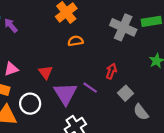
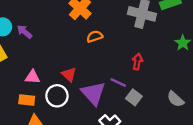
pink triangle: (11, 69) -> (33, 77), turned 32
gray square: (125, 93) -> (134, 97), moved
white circle: (30, 104) -> (57, 96), moved

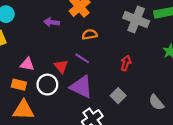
purple arrow: (24, 32) -> (52, 22), moved, turned -40
purple line: (118, 82) -> (82, 58), moved
purple triangle: (93, 93) -> (81, 87), turned -30

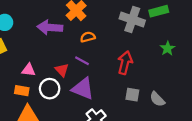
purple arrow: (52, 22) -> (50, 27), size x1.6
red arrow: (126, 63) -> (125, 63), size x1.5
gray square: (118, 96) -> (132, 95), moved, turned -32

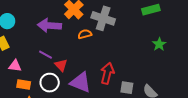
gray cross: (132, 19) -> (103, 18), moved
purple line: (82, 61) -> (46, 55), moved
red arrow: (125, 63) -> (107, 73), moved
pink triangle: (29, 70) -> (15, 66), moved

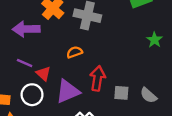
orange semicircle: (85, 34) -> (74, 52), moved
purple triangle: (81, 82) -> (68, 91), turned -40

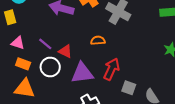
purple line: (25, 63) -> (45, 44), moved
red triangle: (43, 73) -> (65, 51), turned -32

